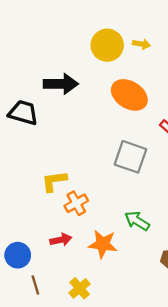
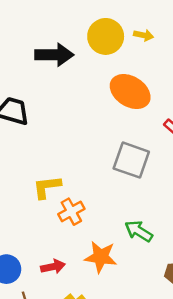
black arrow: (61, 84) -> (54, 55), moved
red arrow: (61, 240) -> (53, 267), moved

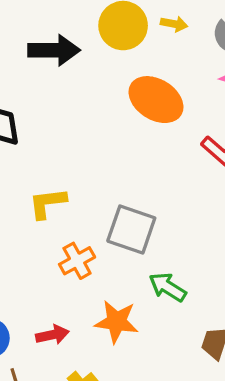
gray square: (131, 160) -> (131, 230), moved
yellow L-shape: (47, 187) -> (47, 203), moved

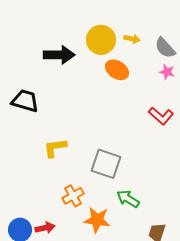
orange ellipse: (156, 100) -> (117, 70), moved, size x0.7
orange cross: (77, 261) -> (73, 196), moved
red arrow: (52, 335) -> (45, 228), moved

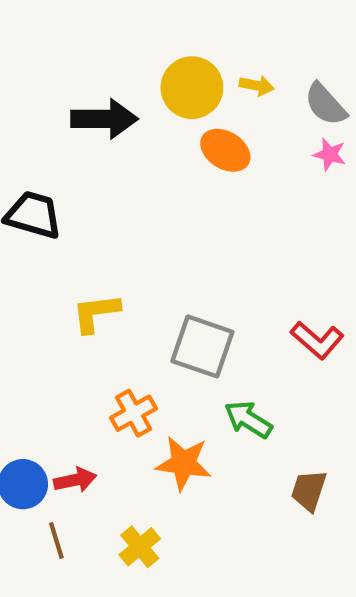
red L-shape: (161, 116) -> (317, 340), moved

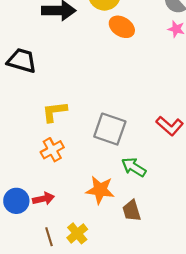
orange cross: (134, 413) -> (52, 150), moved
brown trapezoid: (309, 490) -> (132, 211), moved, turned -35
brown line: (56, 540) -> (49, 237), moved

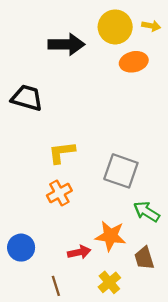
orange ellipse: (122, 27) -> (134, 62), turned -45
red arrow: (44, 199) -> (79, 252), moved
yellow cross: (77, 233) -> (109, 282), moved

